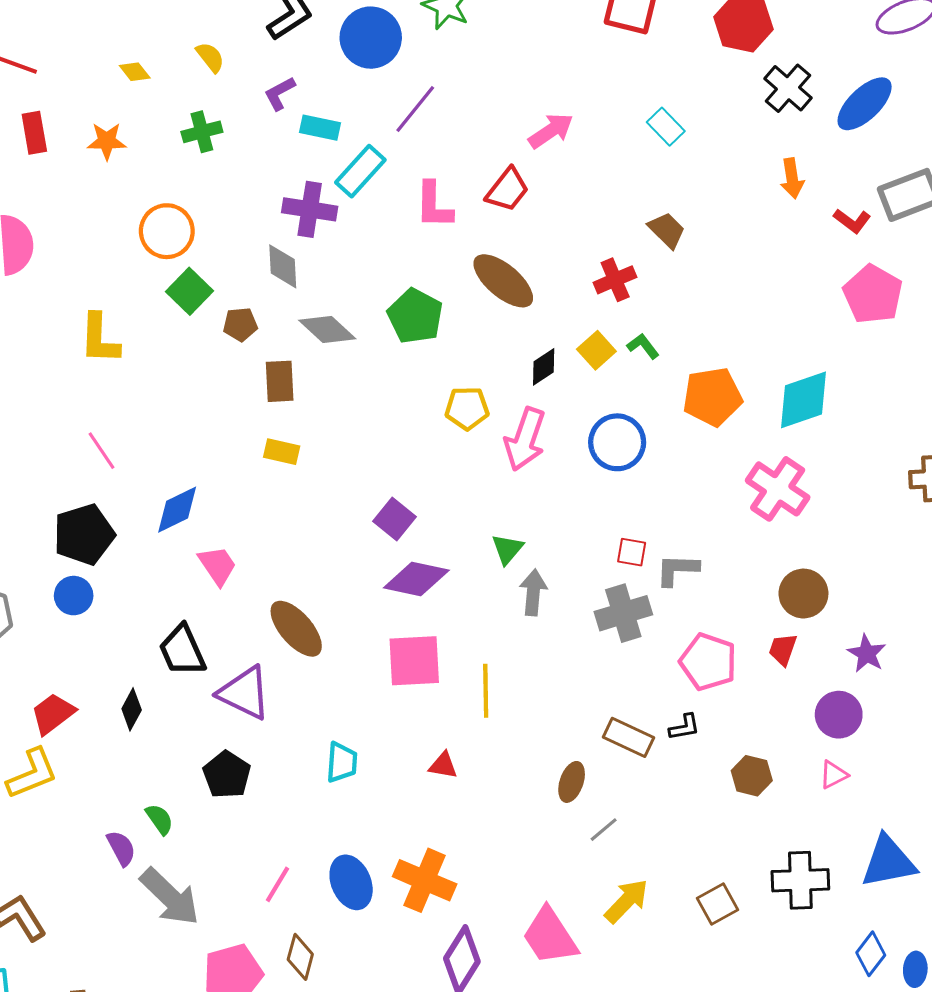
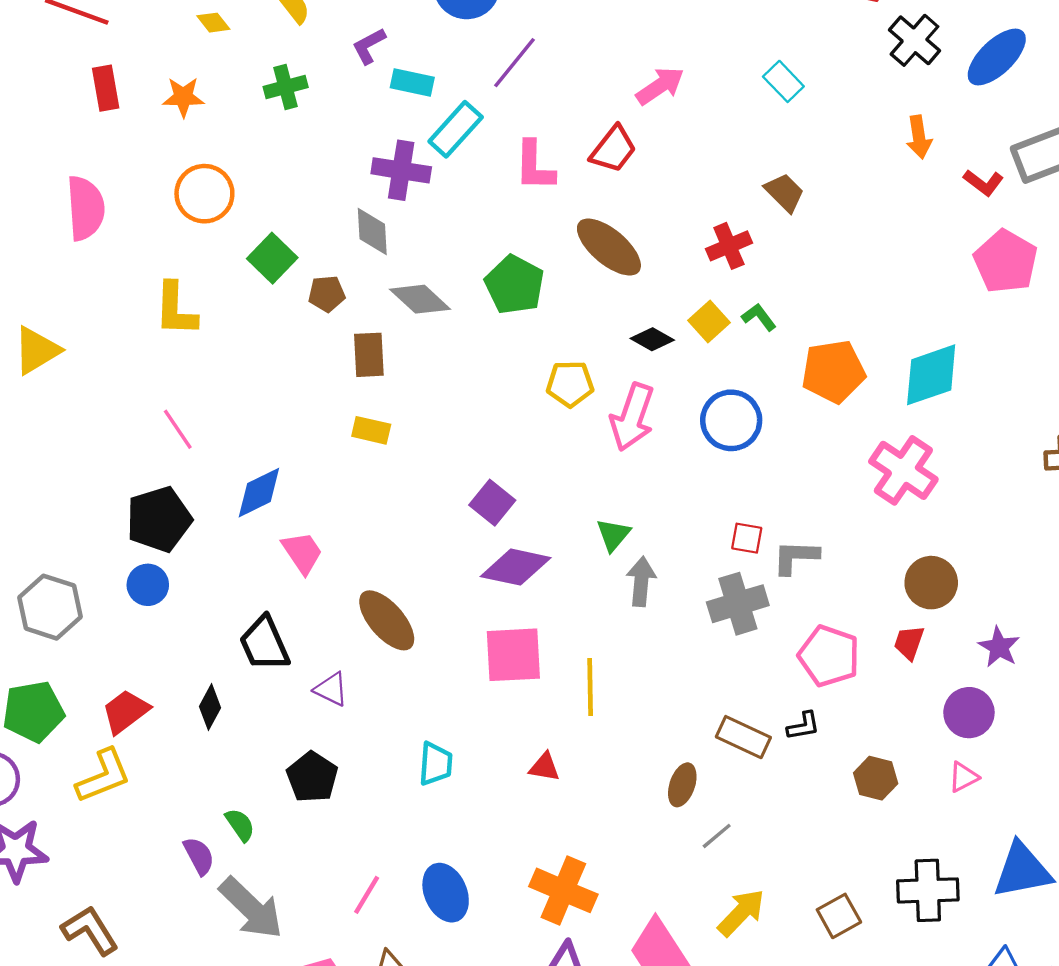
orange circle: (167, 231) -> (204, 194), moved
black diamond: (544, 367) -> (652, 339), turned 63
purple triangle: (244, 693) -> (331, 689), size x0.6
orange cross: (425, 880) -> (563, 890), moved

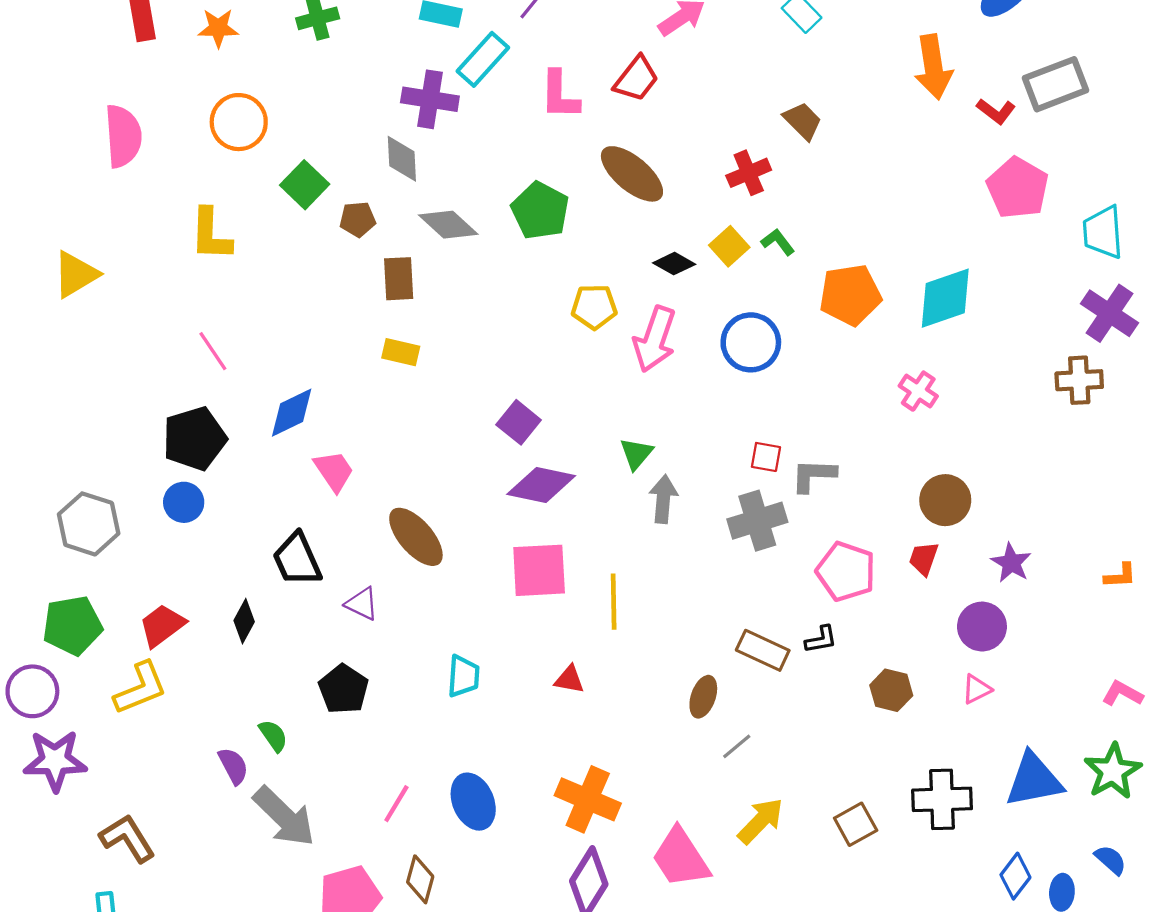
orange arrow: (919, 137) -> (933, 67), size x1.5
pink cross: (903, 470) -> (918, 391), size x0.6

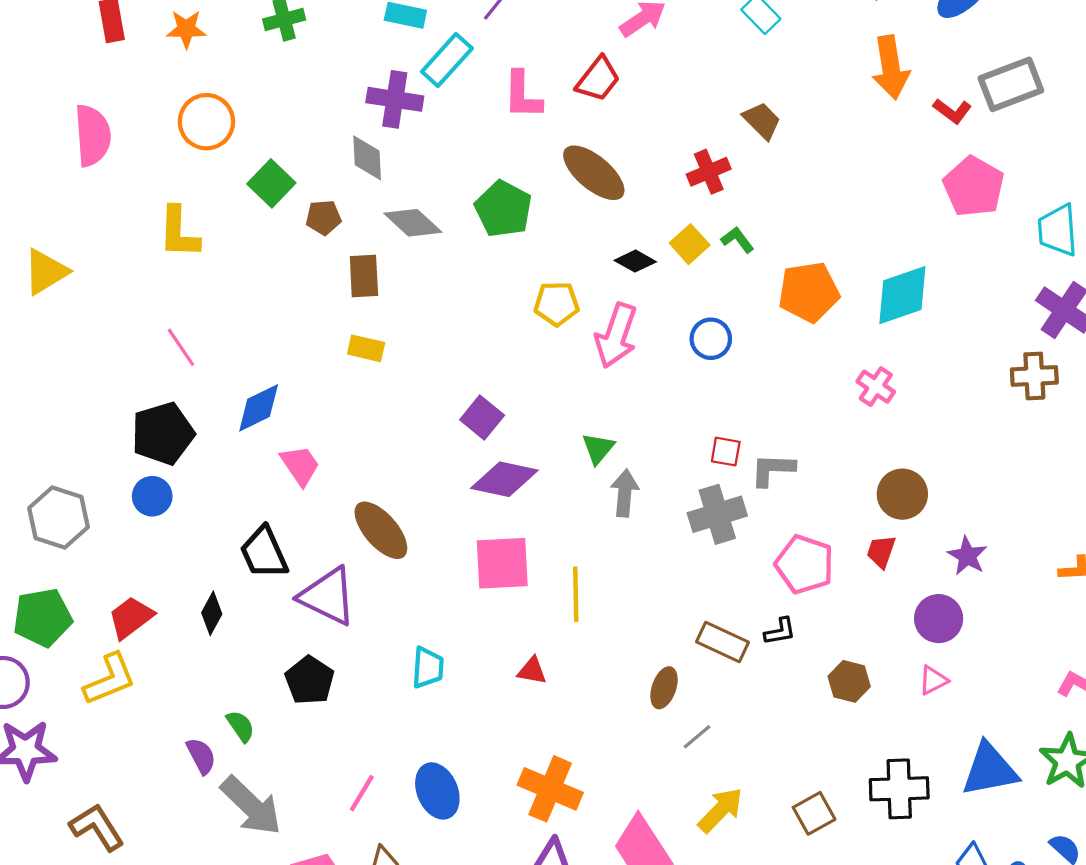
blue circle: (751, 342) -> (711, 339), size x0.7
purple triangle: (362, 604) -> (328, 596), size x1.8

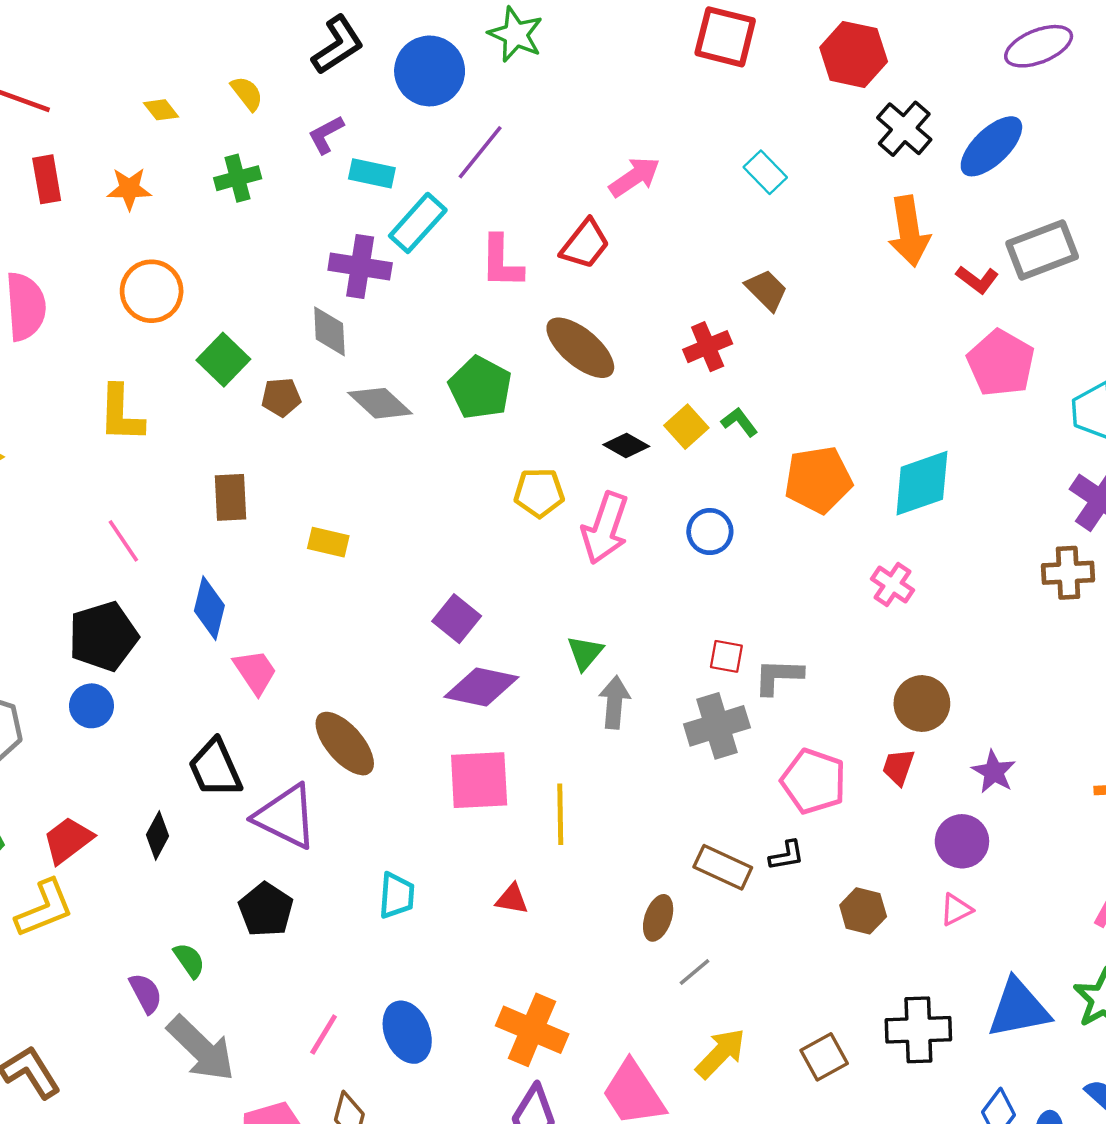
brown rectangle: (364, 276) -> (230, 497), moved
blue diamond: (259, 408) -> (209, 608), turned -50

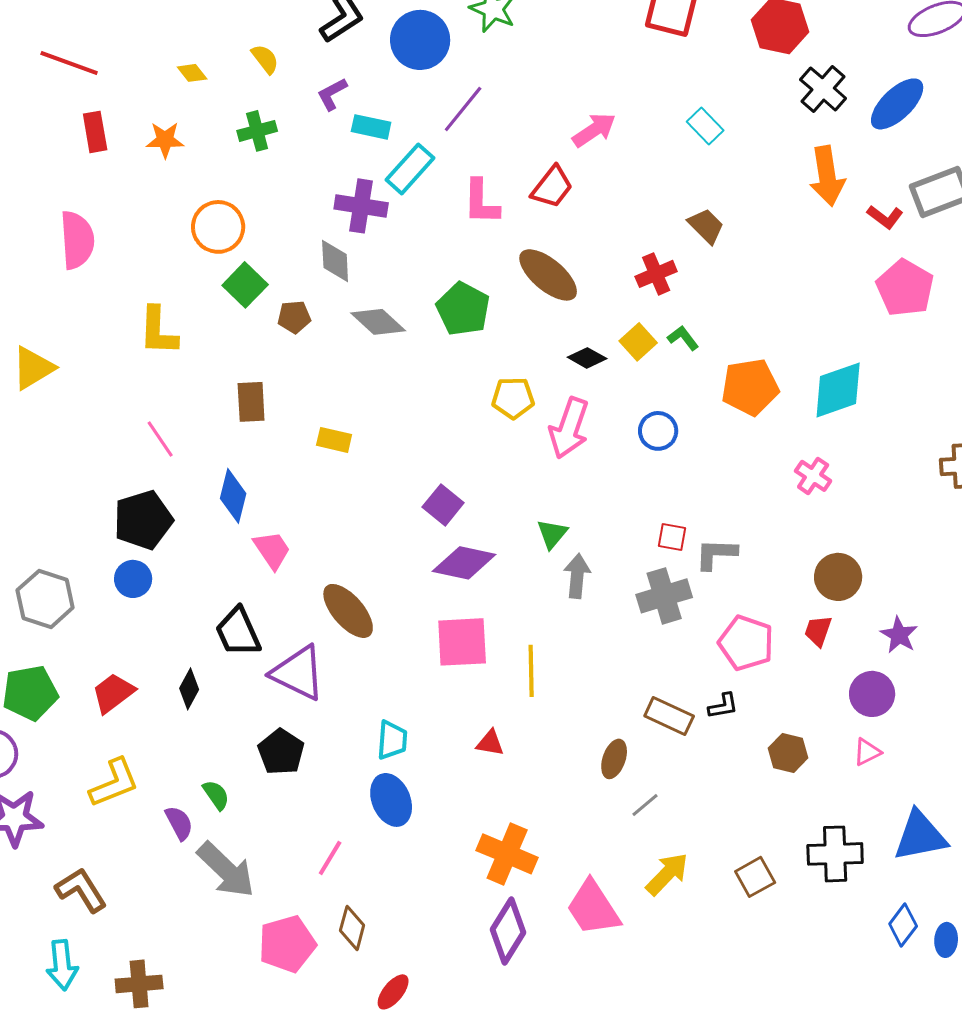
orange circle: (152, 291) -> (218, 227), moved
yellow L-shape: (44, 908) -> (114, 783), moved
blue ellipse: (407, 1032) -> (391, 800), moved

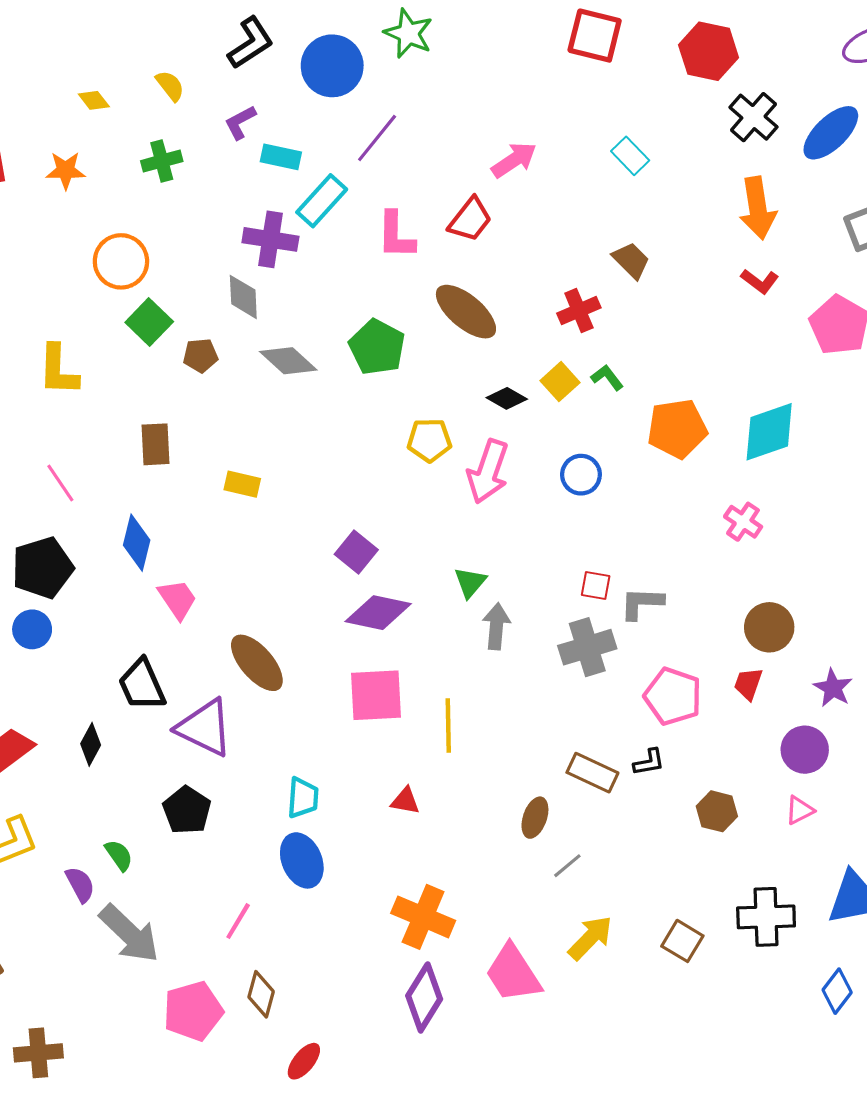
red L-shape: (885, 217) -> (760, 281), moved
brown square: (755, 877) -> (682, 941), turned -30

